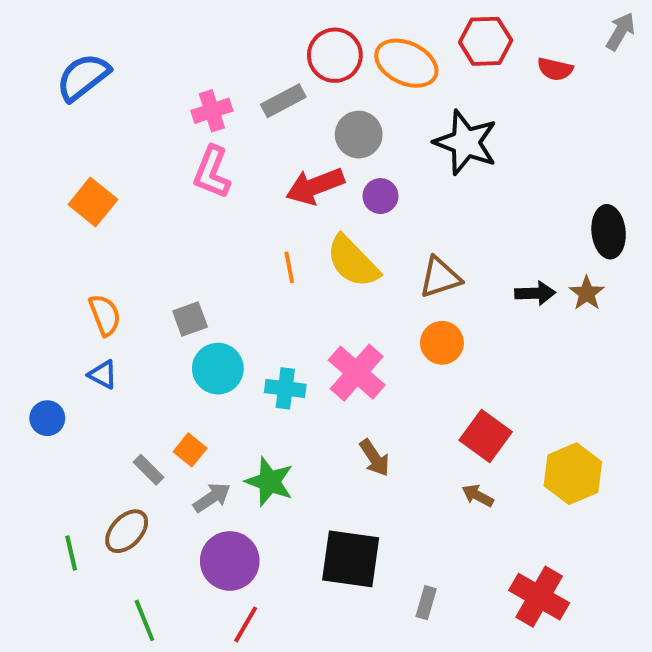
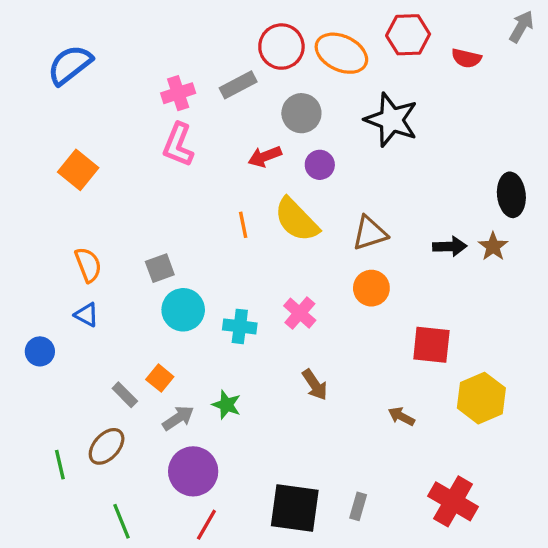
red arrow: (315, 186) -> (265, 156), size x0.7
pink cross: (357, 373) -> (300, 313), size x0.7
red square: (486, 436) -> (431, 345), moved, turned -30
green star: (269, 482) -> (226, 405), size x0.7
black square: (351, 559) -> (295, 508), moved

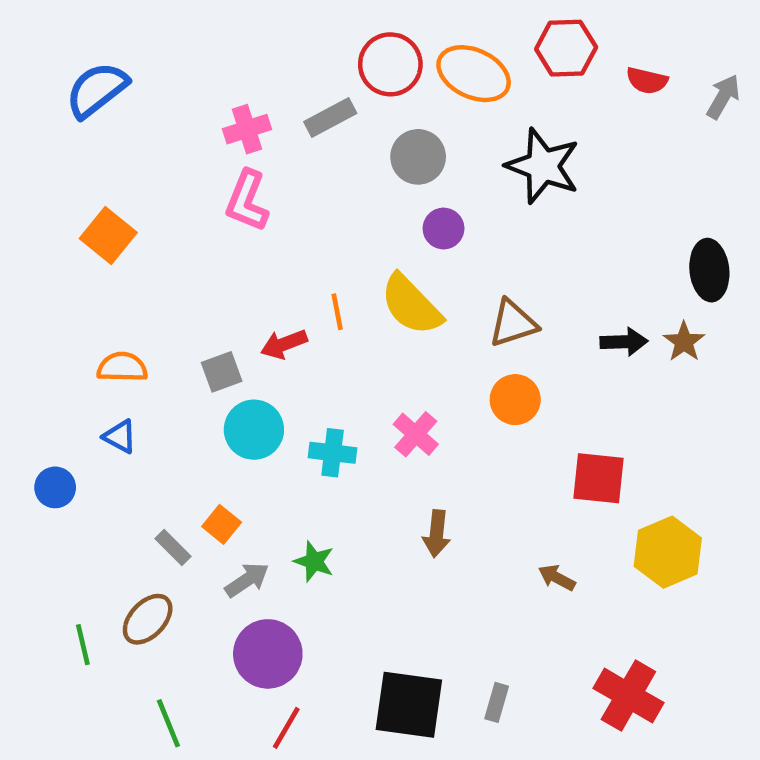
gray arrow: (521, 27) -> (723, 97), moved
red arrow: (265, 156) -> (284, 344), moved
orange semicircle: (88, 265) -> (122, 367), turned -68
brown arrow: (315, 385) -> (437, 534), turned 40

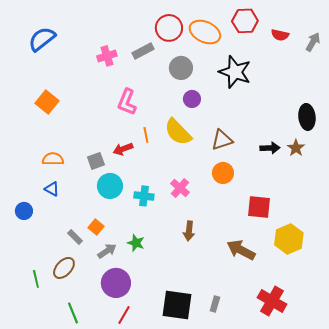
pink L-shape: (247, 201) -> (127, 102), moved
brown arrow: (557, 578) -> (241, 250), size x1.8

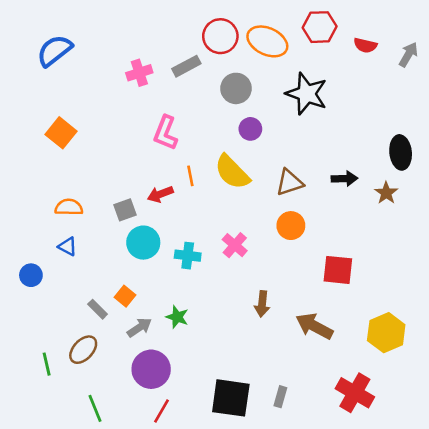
black arrow: (270, 148) -> (344, 179), moved
brown arrow: (189, 231) -> (262, 304), moved
yellow hexagon: (289, 239) -> (386, 333), moved

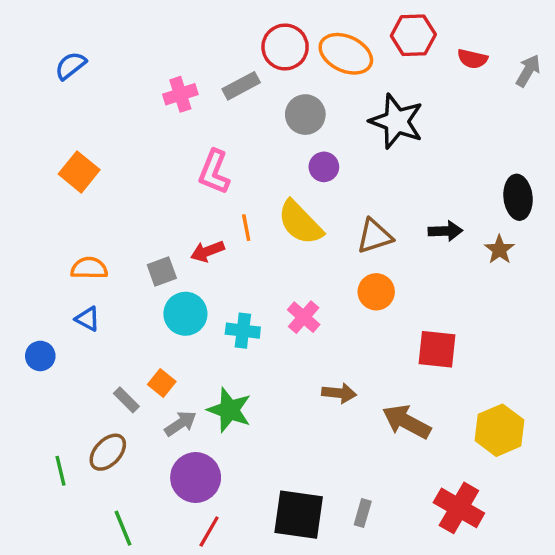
blue semicircle: (54, 51) -> (71, 66), size x0.7
brown arrow: (262, 304) -> (339, 393), turned -90
green star: (177, 317) -> (229, 410), size x1.5

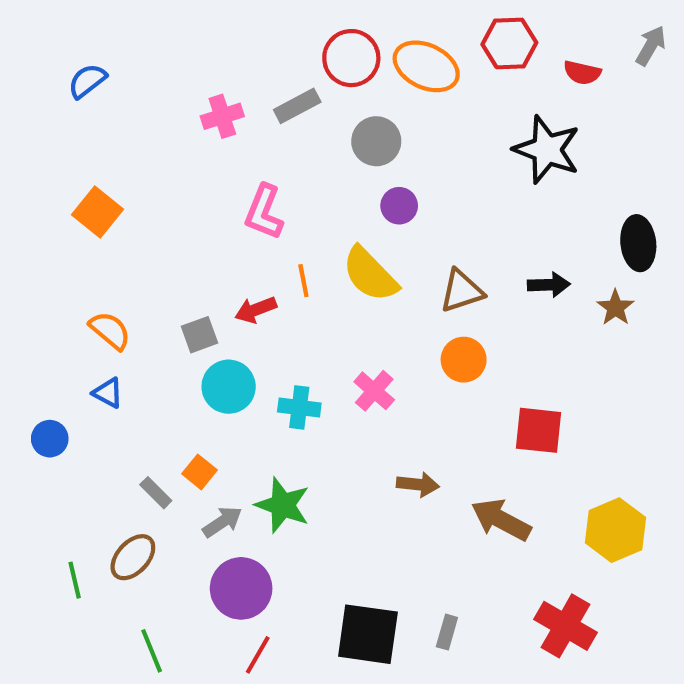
gray arrow: (528, 71) -> (651, 46), moved
black star: (396, 121) -> (547, 150), moved
orange semicircle: (89, 268) -> (110, 330), turned 39

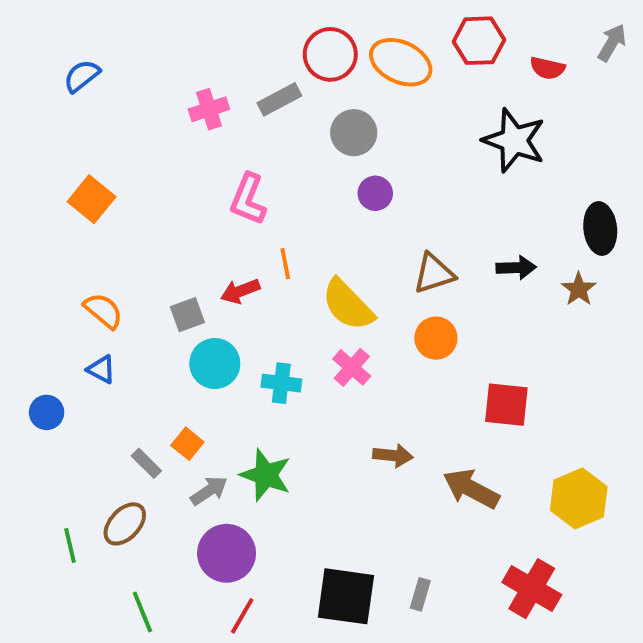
yellow semicircle: (370, 274) -> (348, 305), moved

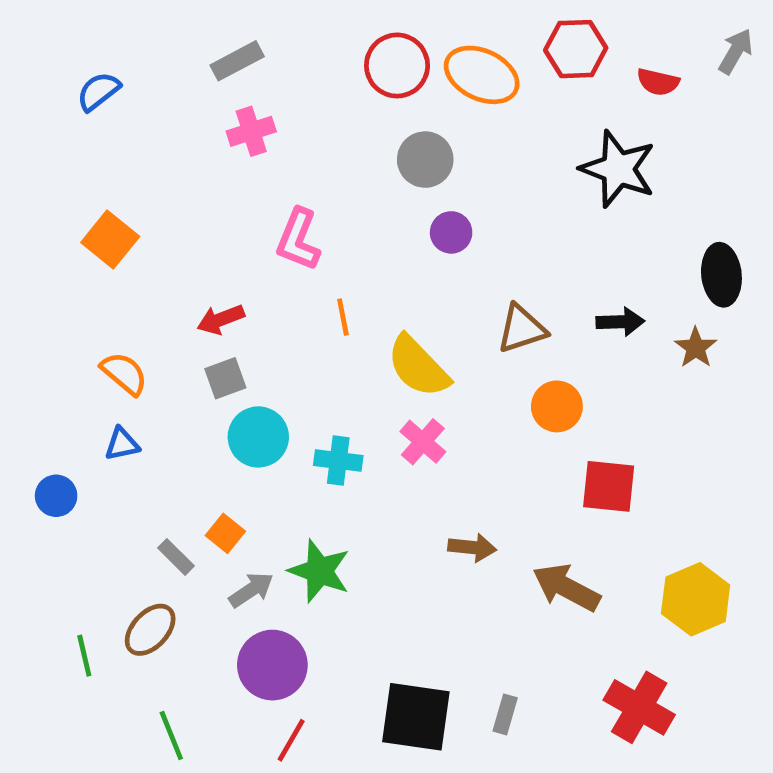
gray rectangle: (279, 99) -> (237, 61), moved
red arrow: (240, 291) -> (221, 319), moved
orange circle: (436, 338) -> (557, 406), moved
blue triangle: (101, 369) -> (122, 444), turned -40

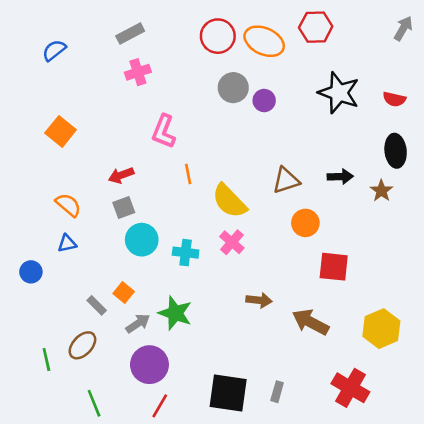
red semicircle: (658, 82) -> (394, 99), moved
purple circle: (451, 232) -> (264, 101), moved

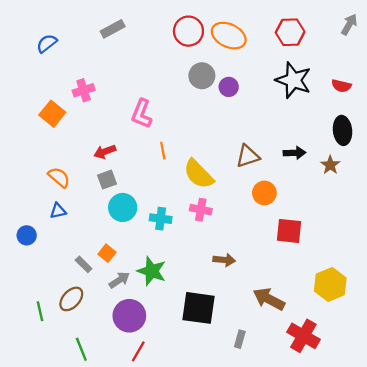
red hexagon: (316, 27) -> (290, 32), moved
pink cross: (138, 72) -> (84, 90), moved
pink cross: (232, 242) -> (201, 210), turned -30
brown arrow: (311, 322) -> (269, 299), moved
black square: (228, 393) -> (199, 308), moved

